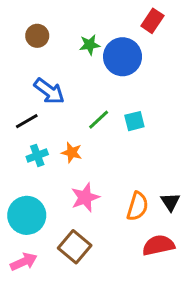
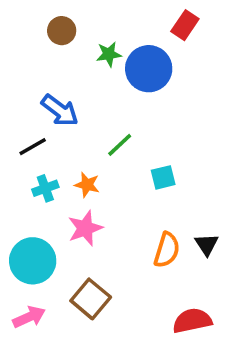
brown circle: (37, 36) -> (62, 31), moved
cyan square: (134, 121) -> (163, 177), moved
pink star: (85, 197) -> (85, 228), moved
red semicircle: (158, 245) -> (192, 321), moved

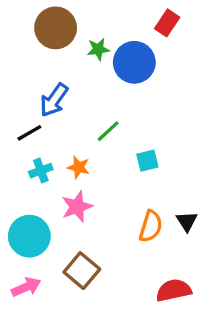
brown circle: (62, 31) -> (56, 28), size x1.6
blue arrow: (60, 110) -> (54, 100), turned 88

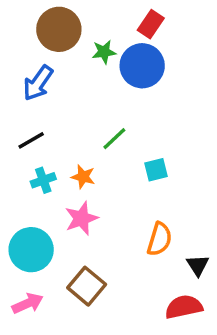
red rectangle: (167, 23) -> (151, 24), moved
blue arrow: (54, 100) -> (38, 83), moved
black triangle: (187, 221) -> (198, 265), moved

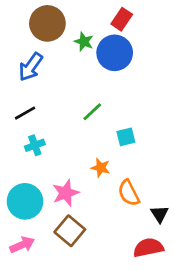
green star: (104, 52) -> (84, 42), turned 30
orange star: (83, 177) -> (101, 168), moved
pink star: (81, 218) -> (66, 193), moved
orange semicircle: (159, 239) -> (129, 193), turned 136

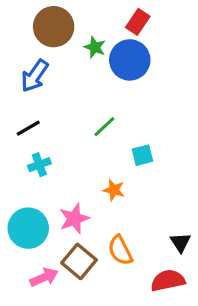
orange semicircle: (129, 193) -> (120, 250), moved
pink arrow: (22, 245) -> (44, 277), moved

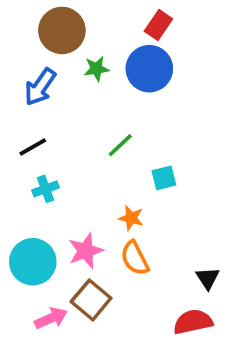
green star: (95, 47) -> (96, 69), moved, turned -30
orange semicircle: (120, 250) -> (135, 258), moved

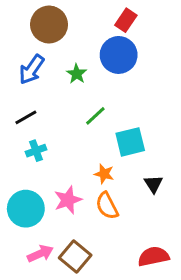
green star: (96, 69) -> (77, 74), moved, turned -30
cyan square: (164, 178) -> (130, 142), size x1.5
black triangle: (208, 278) -> (153, 184), moved
brown square: (91, 300) -> (75, 256), moved

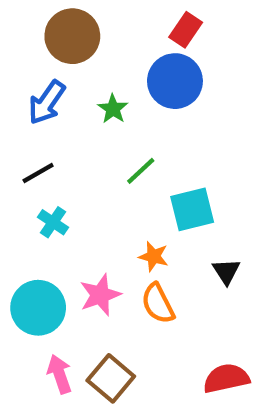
cyan cross: (36, 151) -> (53, 222), turned -36
pink arrow: (40, 254) -> (59, 374), turned -85

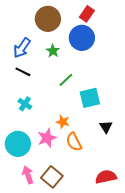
brown circle: (72, 36) -> (48, 19), moved
black line: (38, 173) -> (23, 72), moved, turned 56
orange star: (154, 256) -> (63, 122), moved

